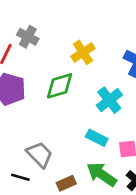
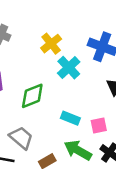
green diamond: (60, 86) -> (32, 96), moved
cyan cross: (109, 100) -> (69, 68), moved

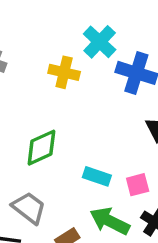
yellow cross: (51, 44) -> (64, 72), turned -35
cyan cross: (69, 68) -> (100, 42), moved

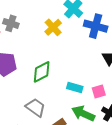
yellow cross: (64, 72) -> (53, 27), turned 36

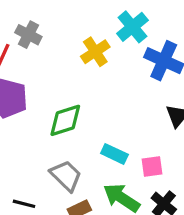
gray trapezoid: (36, 107) -> (66, 176), moved

